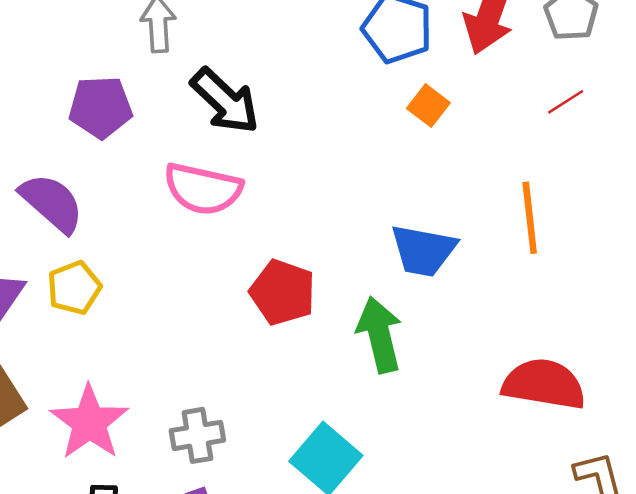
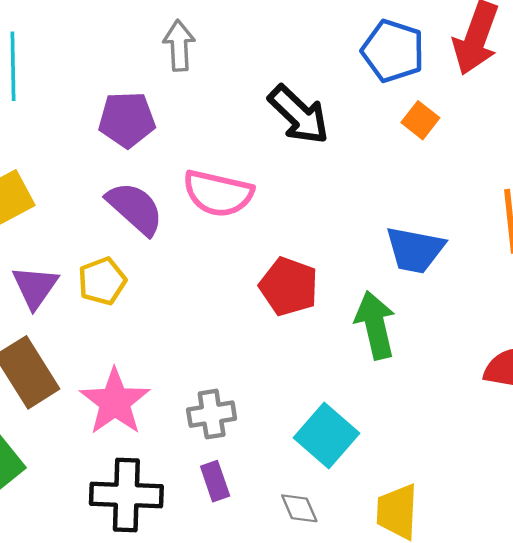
black arrow: (225, 101) -> (299, 115), moved
purple semicircle: (52, 203) -> (135, 208), moved

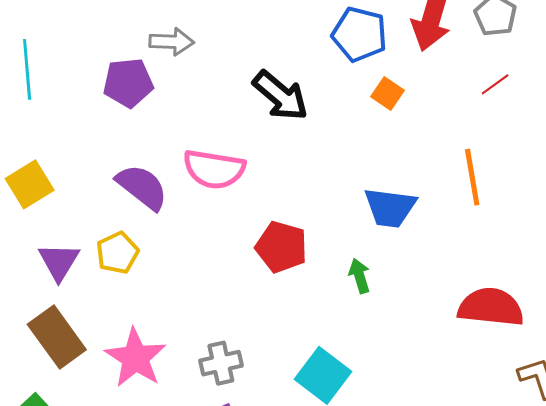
gray arrow: (179, 46) -> (172, 42), turned 99
purple pentagon: (127, 120) -> (128, 83), moved
green arrow: (375, 325) -> (359, 276), size x0.6

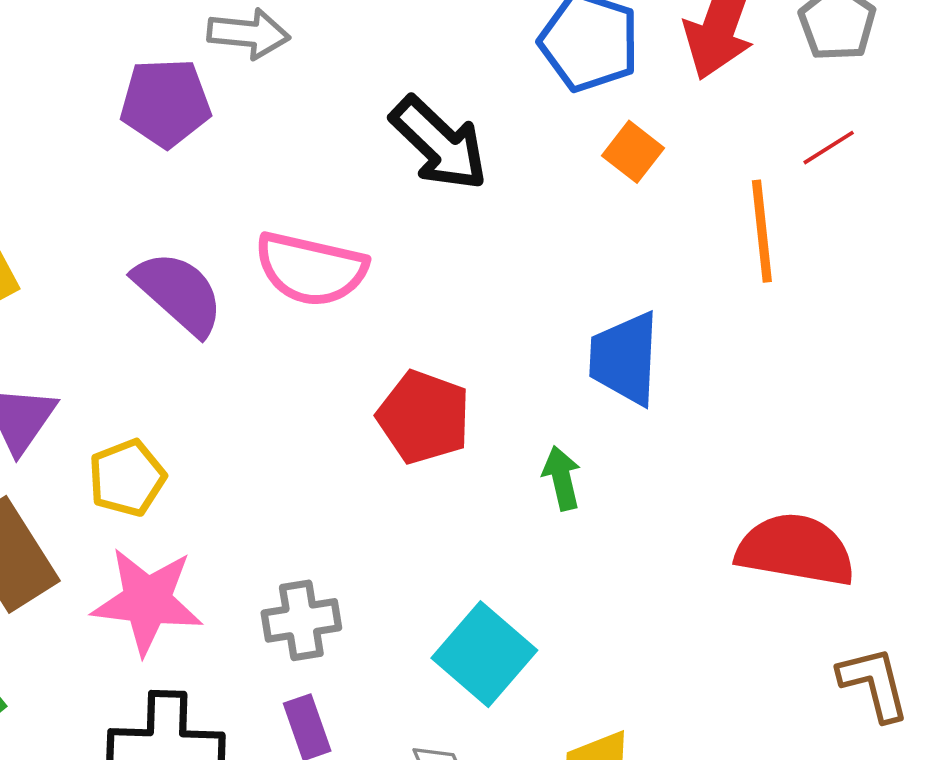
orange line: (472, 177) -> (762, 231), moved
blue trapezoid: (390, 208) -> (625, 358), turned 82
yellow pentagon: (117, 253) -> (127, 478), moved
pink star: (135, 358) -> (147, 601), turned -30

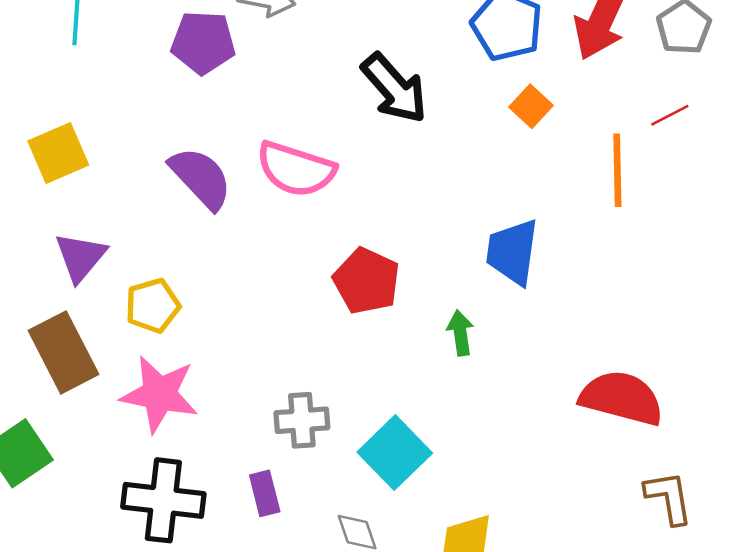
gray cross: (301, 620) -> (302, 420), moved

